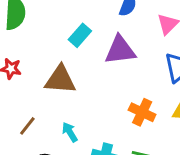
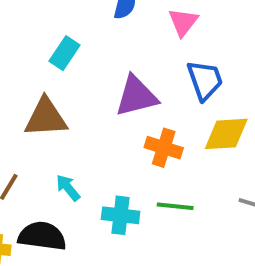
purple triangle: (120, 50) -> (136, 96), moved

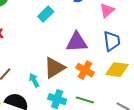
brown triangle: (46, 118) -> (54, 68), moved, turned -40

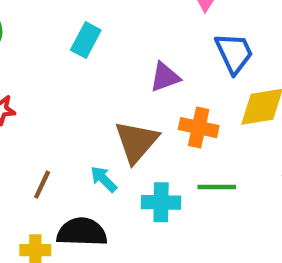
purple triangle: (77, 42) -> (165, 77), size x0.7

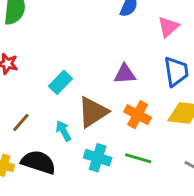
cyan rectangle: (86, 40) -> (61, 82), moved

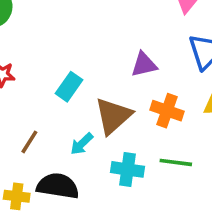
cyan arrow: (63, 131) -> (82, 144), turned -96

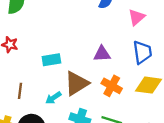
cyan rectangle: (69, 87) -> (51, 60), turned 36
brown line: (29, 142) -> (20, 91), turned -35

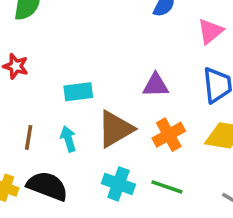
orange cross: (112, 86) -> (169, 135), turned 30
cyan arrow: (53, 98) -> (68, 139), moved, turned 105

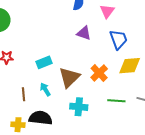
purple triangle: (156, 85) -> (84, 33), moved, turned 35
green line: (167, 187) -> (116, 101), moved

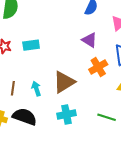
cyan rectangle: (44, 62) -> (31, 45), moved
orange cross: (99, 73) -> (98, 67), moved
cyan cross: (79, 107) -> (66, 114), turned -30

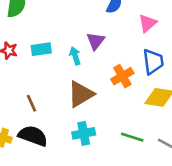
purple triangle: (89, 40) -> (96, 41), moved, turned 35
brown line: (13, 88) -> (32, 103), moved, turned -32
cyan arrow: (36, 89) -> (75, 56), moved

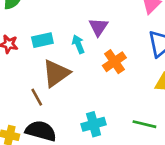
orange cross: (122, 76) -> (114, 62), moved
brown triangle: (81, 94) -> (56, 73), moved

